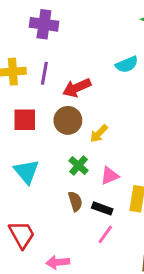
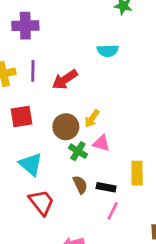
cyan semicircle: (127, 64) -> (108, 51), turned 30
brown circle: (68, 120) -> (66, 127), moved
pink triangle: (110, 176) -> (101, 143), moved, turned 48
red trapezoid: (22, 235) -> (41, 202), moved

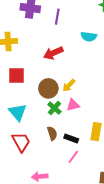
purple line: (33, 71) -> (57, 17), moved
pink triangle: (101, 143) -> (73, 105), turned -40

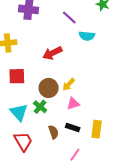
purple line: (57, 17) -> (69, 17), moved, turned -56
green cross: (54, 108) -> (40, 107), moved
black rectangle: (71, 138) -> (73, 128), moved

